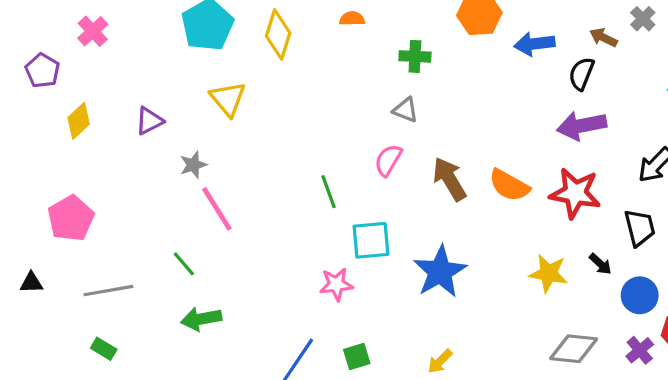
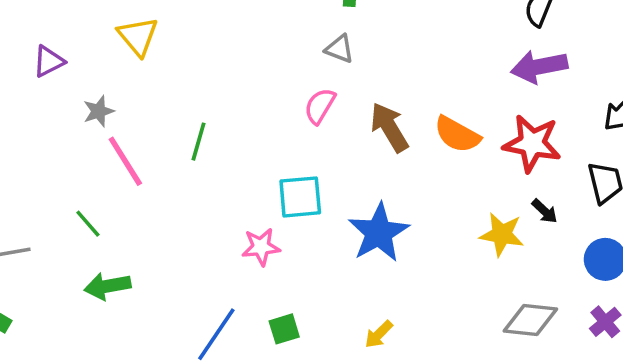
green line: (328, 192) -> (198, 142), moved, turned 36
black arrow: (600, 264) -> (545, 211), moved

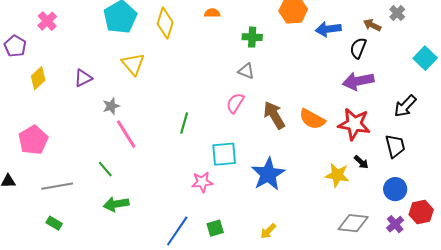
green line: (198, 142) -> (184, 123), moved

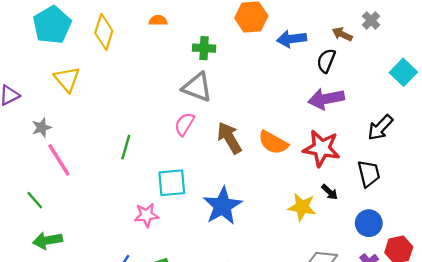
gray triangle: (246, 71) -> (197, 87), size x1.6

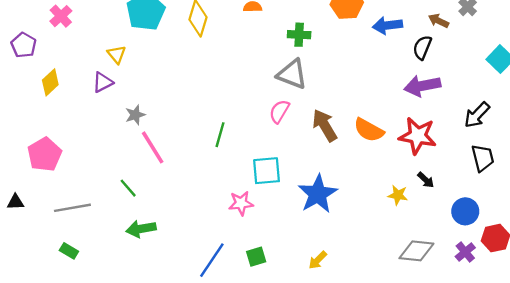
yellow triangle: (67, 79) -> (117, 54), moved, size x0.7
black trapezoid: (369, 174) -> (483, 158), moved
yellow star: (302, 207) -> (398, 195), size x0.7

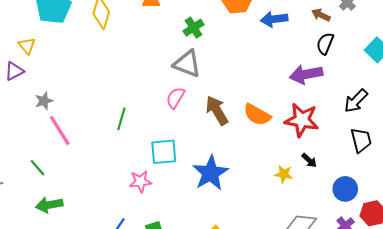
green cross: (299, 35) -> (193, 28), turned -36
black semicircle: (422, 47) -> (325, 44), moved

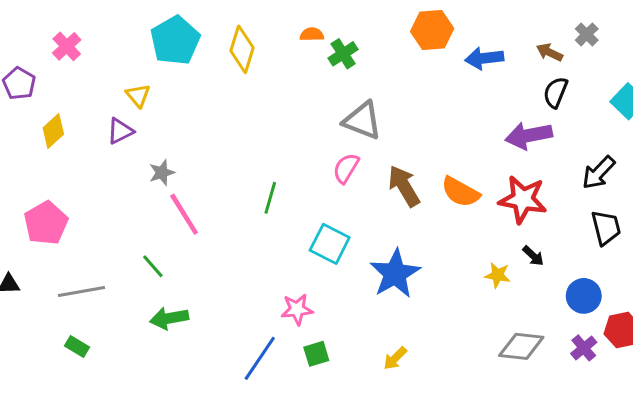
green cross: (193, 28) -> (343, 54), moved
cyan square: (164, 152) -> (330, 244), turned 32
pink star: (140, 182) -> (297, 309), moved

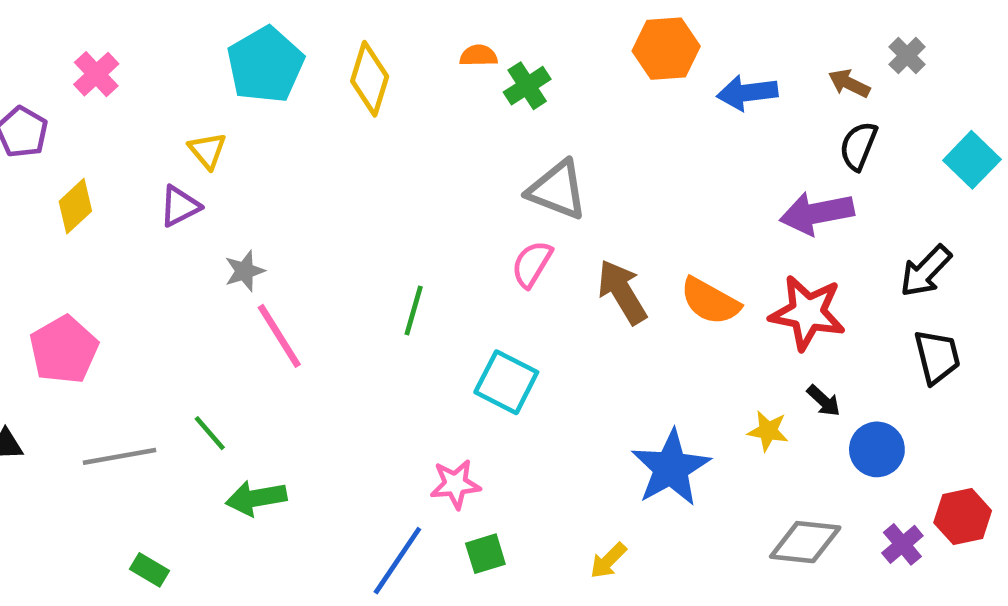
green line: (153, 266) -> (210, 433), moved
blue star: (395, 274) -> (671, 468), moved
blue circle: (584, 296) -> (877, 449), moved
green rectangle: (77, 346) -> (150, 570), moved

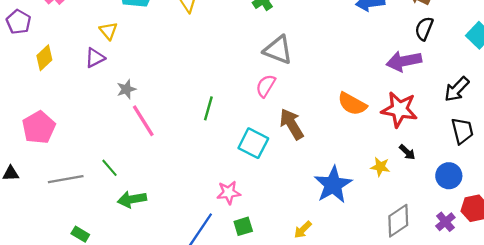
brown arrow: (622, 292) -> (292, 124), moved
blue circle: (877, 449) -> (449, 176), moved
gray diamond: (805, 542) -> (398, 221), turned -40

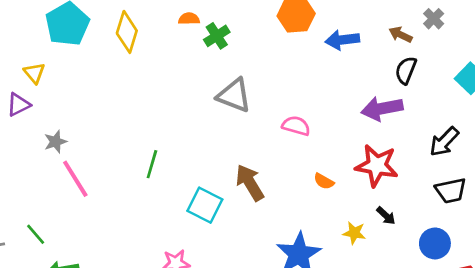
pink semicircle: (266, 86) -> (296, 126), moved, turned 75
orange semicircle: (352, 104) -> (324, 181), moved, size x0.6
black trapezoid: (462, 131) -> (451, 191), turned 92

